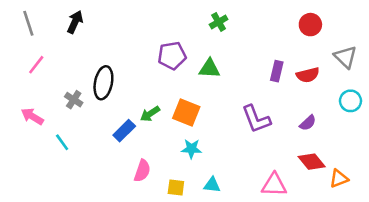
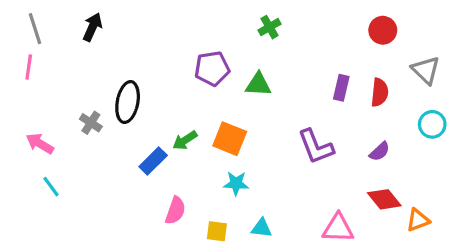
pink line: (36, 65) -> (29, 67), moved, turned -30
red semicircle: (308, 75) -> (380, 92), turned -70
cyan line: (62, 142) -> (51, 187), moved

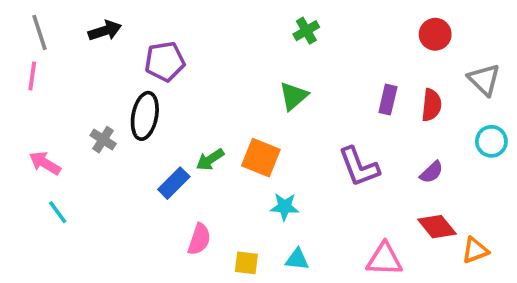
black arrow: (92, 27) -> (105, 31), turned 48
purple pentagon: (212, 69) -> (165, 61), moved
green triangle: (258, 84) -> (294, 96), turned -44
cyan star: (236, 183) -> (285, 207), moved

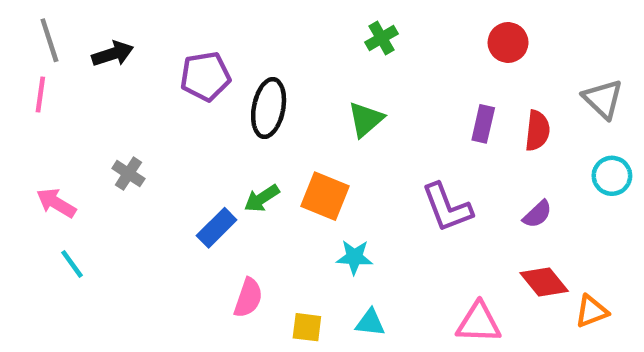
black arrow: (105, 31) -> (113, 54), moved
red circle: (435, 34) -> (508, 43), moved
black ellipse: (145, 116) -> (269, 108), moved

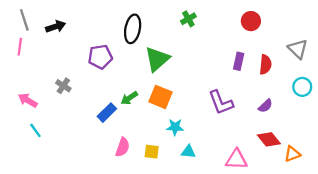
purple pentagon: (205, 76) -> (100, 57), moved
black ellipse: (269, 108) -> (133, 29), moved
green triangle: (366, 119) -> (157, 59), moved, size x1.4
cyan triangle: (370, 323) -> (188, 152), moved
yellow square: (307, 327) -> (152, 152), moved

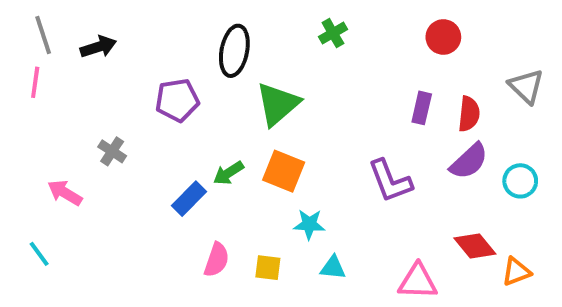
cyan circle: (302, 87) -> (520, 181), moved
pink arrow: (28, 100) -> (65, 193), moved
purple semicircle: (265, 106) -> (469, 161), moved, size x1.5
cyan line: (35, 130) -> (39, 254), moved

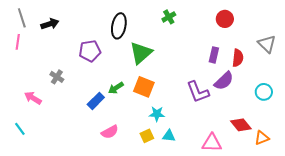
purple semicircle: (469, 161) -> (224, 81), moved
pink semicircle: (217, 260) -> (110, 132), turned 42
yellow square: (268, 268) -> (147, 136), moved, turned -32

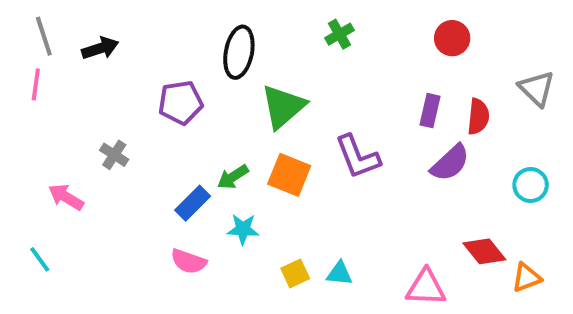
purple L-shape: (198, 92) -> (358, 157), moved
cyan star: (157, 114) -> (243, 229), moved
pink semicircle: (110, 132) -> (189, 261), moved, turned 48

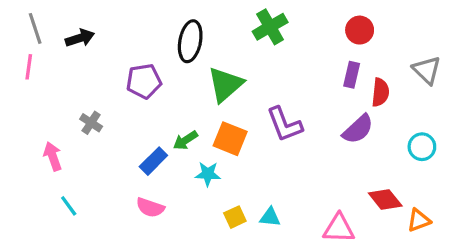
green cross: (339, 34) -> (270, 27), size x1.5
purple rectangle: (430, 111) -> (352, 75), moved
pink arrow: (66, 197) -> (53, 156), turned 40
cyan star: (243, 229) -> (208, 174), moved
cyan line: (40, 259) -> (69, 206), moved

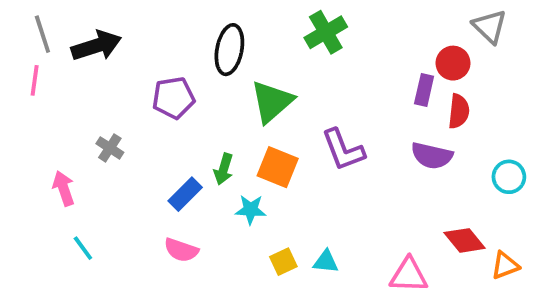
red circle: (360, 30) -> (453, 63), moved
black arrow: (80, 38) -> (96, 46), size x1.4
gray triangle: (427, 70) -> (490, 26), moved
purple semicircle: (358, 129) -> (432, 156), turned 56
green arrow: (185, 140) -> (224, 169), turned -40

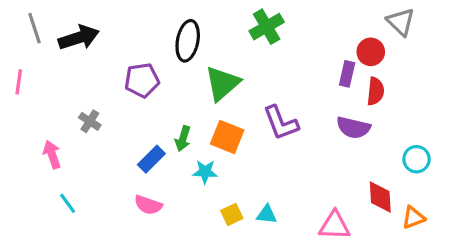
pink line: (35, 80) -> (19, 82), moved
cyan circle: (509, 177) -> (417, 159), moved
red diamond: (465, 240) -> (380, 197), turned 36

